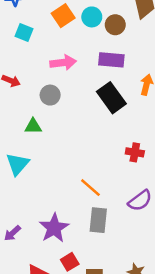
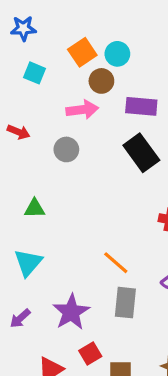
brown circle: (115, 25) -> (101, 81), moved
green triangle: (33, 126) -> (34, 208), moved
cyan triangle: (18, 164) -> (28, 263), moved

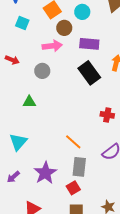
cyan circle: (117, 54) -> (82, 12), moved
green triangle: (34, 208) -> (29, 102), moved
red square: (90, 354) -> (73, 188), moved

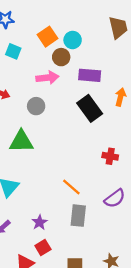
cyan circle: (82, 12) -> (73, 40), moved
green triangle: (29, 102) -> (21, 141), size x1.6
purple star: (45, 173) -> (40, 222), size x0.6
red square: (73, 188) -> (43, 247), moved

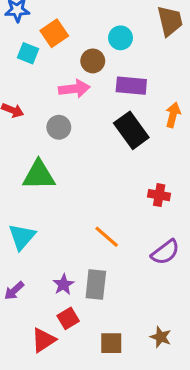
orange square: (47, 37) -> (54, 33), moved
cyan circle: (73, 40) -> (121, 38), moved
gray rectangle: (78, 216) -> (96, 285), moved

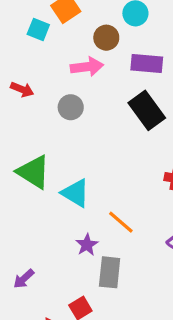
green triangle: (39, 175) -> (33, 172), moved, turned 33
cyan triangle: (22, 237) -> (76, 193), moved, turned -40
purple star: (63, 285) -> (87, 245), moved

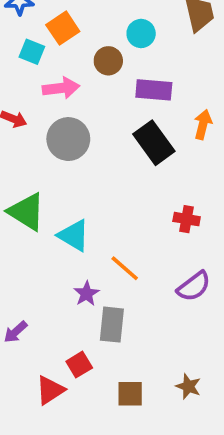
pink arrow: (87, 67) -> (61, 88), moved
gray circle: (71, 107) -> (68, 139), size x1.5

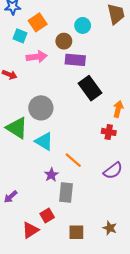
purple rectangle: (154, 90) -> (75, 60), moved
orange arrow: (203, 124) -> (118, 109), moved
gray circle: (68, 139) -> (41, 108), moved

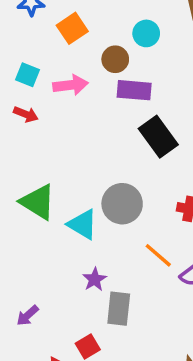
cyan square: (20, 36) -> (28, 75), moved
gray circle: (41, 108) -> (122, 204), moved
orange line: (73, 160) -> (158, 255), moved

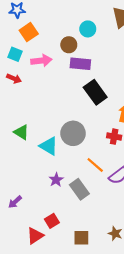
orange square: (72, 28) -> (29, 32), moved
green triangle: (38, 202) -> (21, 132), size x0.7
gray rectangle: (119, 309) -> (79, 189), moved, turned -42

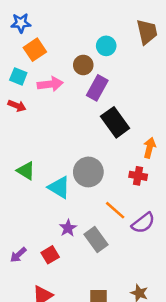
purple rectangle: (80, 64) -> (97, 88), turned -66
red square: (52, 221) -> (50, 255), moved

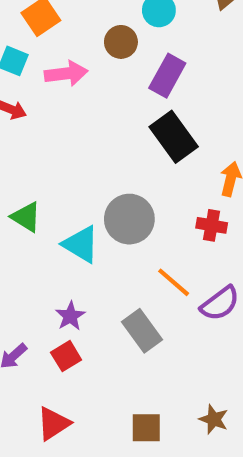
purple rectangle: (97, 88) -> (167, 76), moved
purple star: (68, 228) -> (70, 316), moved

